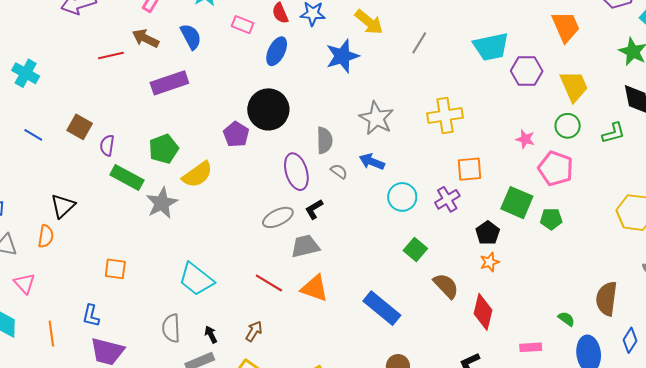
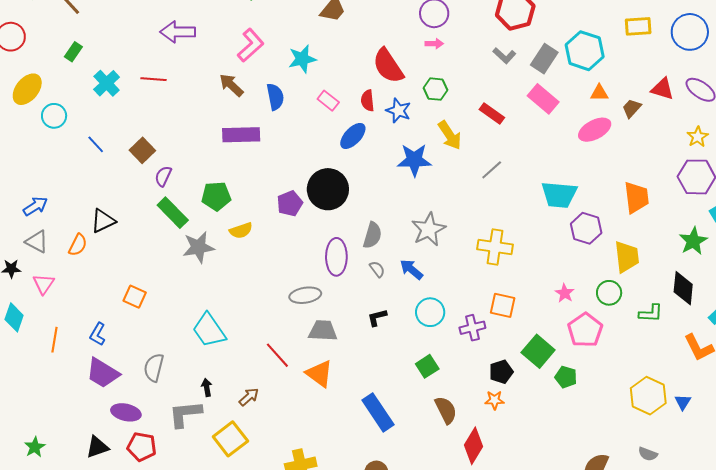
red line: (111, 55) -> (153, 79), moved
yellow semicircle: (197, 175) -> (241, 231), size x0.7
black L-shape: (314, 209) -> (377, 318), moved
gray semicircle: (171, 328) -> (154, 368), moved

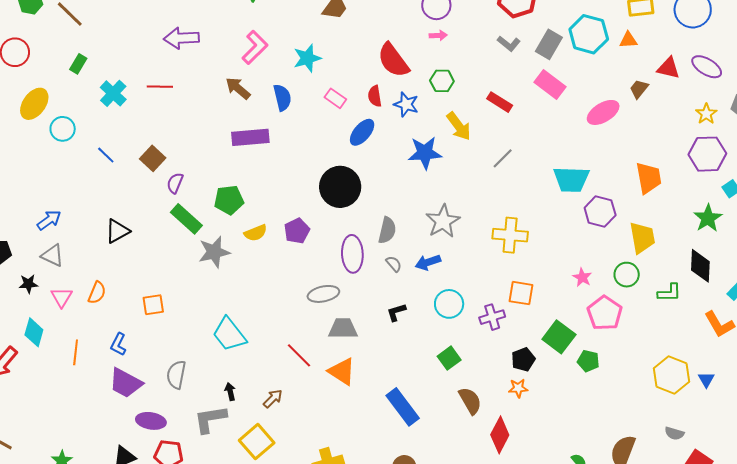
orange triangle: (599, 93) -> (628, 40), moved
purple pentagon: (290, 203) -> (297, 231), moved
orange semicircle: (78, 245) -> (97, 293), moved
blue arrow: (411, 269) -> (428, 262), turned -55
orange square: (135, 297) -> (153, 305), turned -30

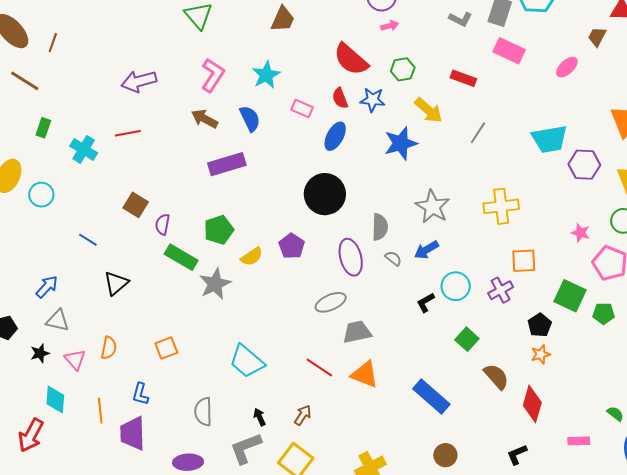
pink ellipse: (603, 112) -> (567, 67), size x0.7
blue line: (106, 155) -> (88, 240), moved
black L-shape: (396, 312) -> (426, 302), moved
purple trapezoid: (126, 383) -> (133, 433), moved, turned 72

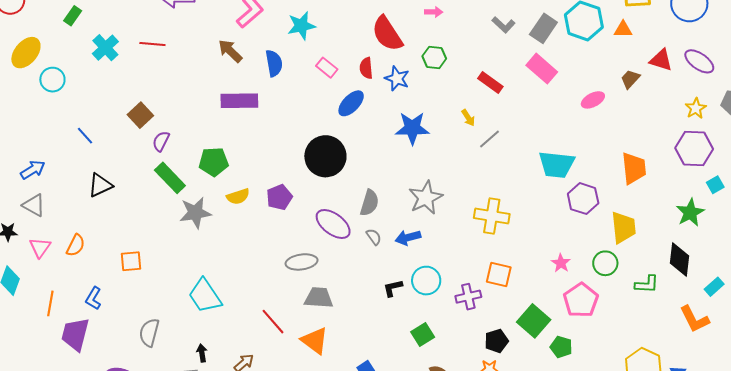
yellow arrow: (428, 110) -> (468, 118), moved, size x0.6
purple ellipse: (351, 257) -> (333, 224), turned -54

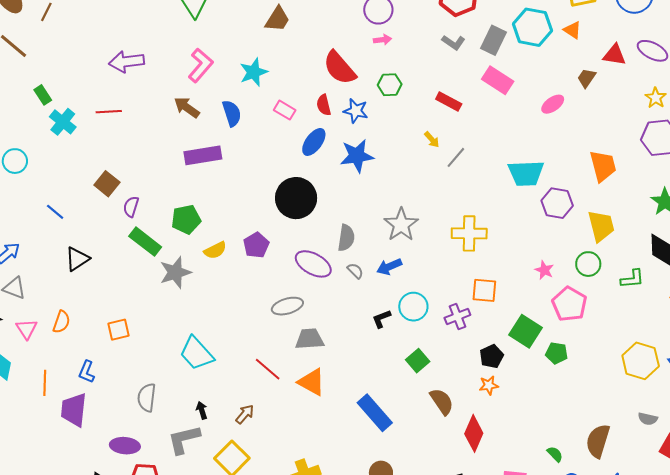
green rectangle: (73, 16) -> (43, 95), moved, turned -60
orange triangle: (623, 29) -> (572, 30), turned 42
blue star: (412, 128) -> (357, 156), moved

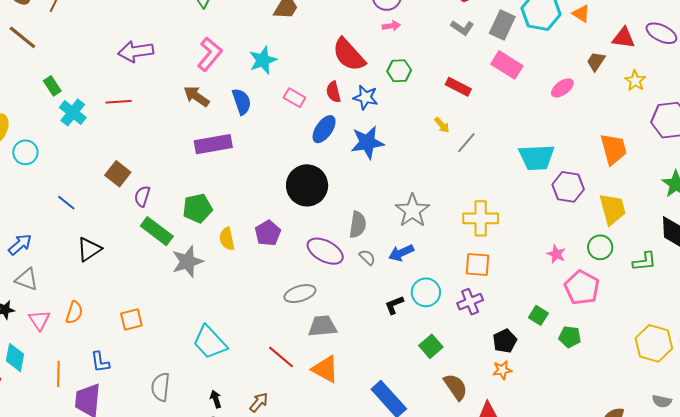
yellow star: (656, 98) -> (635, 81), moved
yellow semicircle: (215, 250) -> (227, 239), turned 105
orange square: (484, 290) -> (477, 264), moved
green square: (525, 331) -> (538, 315), size x0.6
blue L-shape: (87, 372) -> (100, 362), turned -30

